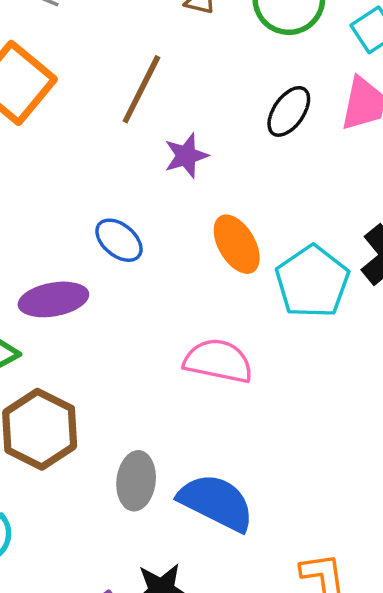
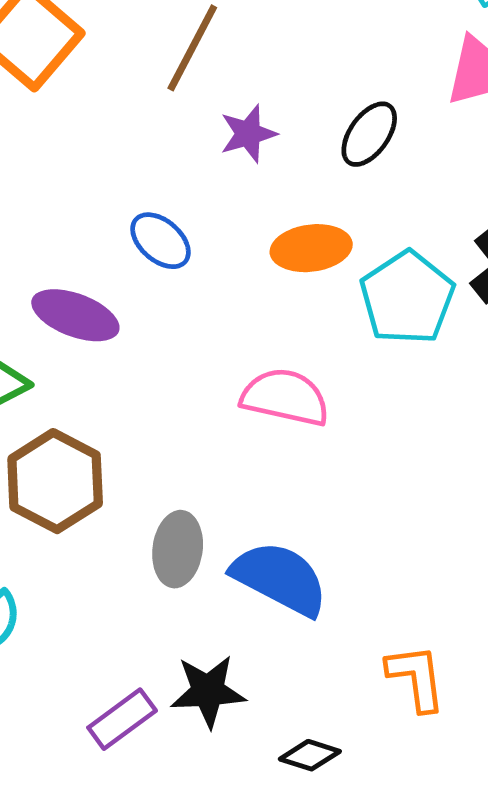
black ellipse: (289, 111) -> (369, 134), moved
orange ellipse: (237, 244) -> (311, 248), turned -68
purple ellipse: (53, 299) -> (75, 315), turned 30

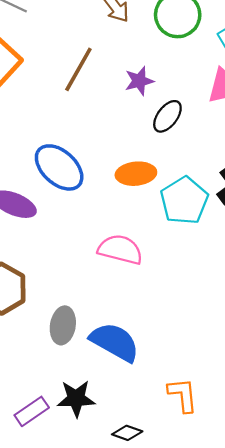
purple star: (248, 134) -> (139, 81), moved
blue ellipse: (161, 241) -> (59, 167), size x1.6

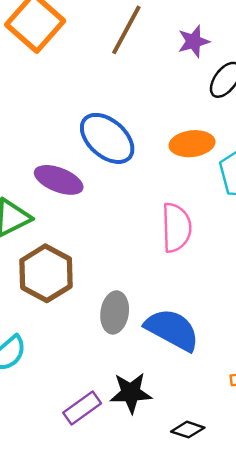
pink semicircle: (120, 249) -> (176, 228), turned 75

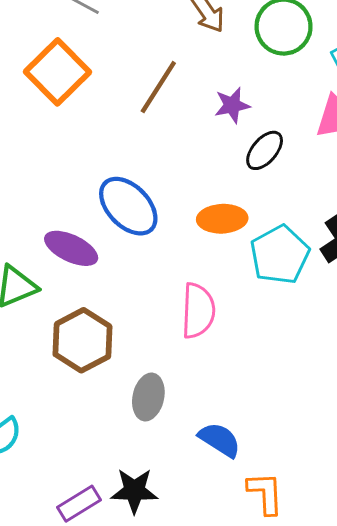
brown hexagon: (46, 273) -> (82, 340), moved
gray ellipse: (115, 312) -> (148, 397), moved
blue semicircle: (172, 330) -> (220, 440), moved, size x0.7

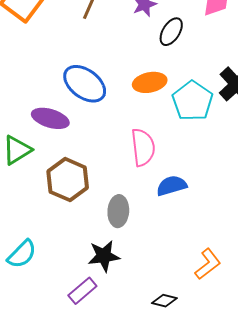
blue semicircle: (220, 440) -> (172, 186), moved, turned -40
black star: (134, 491) -> (104, 256), moved
orange L-shape: (265, 493) -> (208, 264), turned 64

